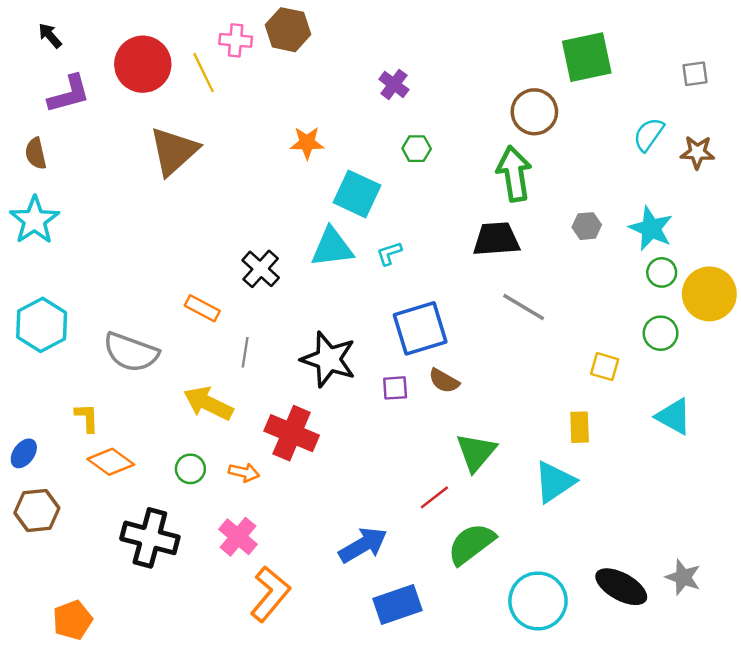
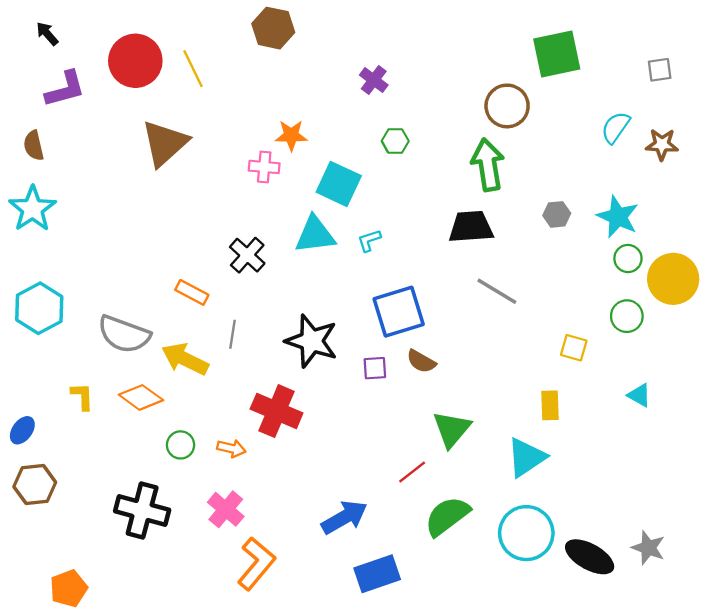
pink cross: (236, 40) -> (264, 167), moved
yellow arrow: (208, 403) -> (185, 359), moved
cyan triangle: (674, 416) -> (639, 395), size x0.7
orange diamond: (111, 462) -> (141, 397), moved
cyan circle: (538, 601) -> (526, 533), moved

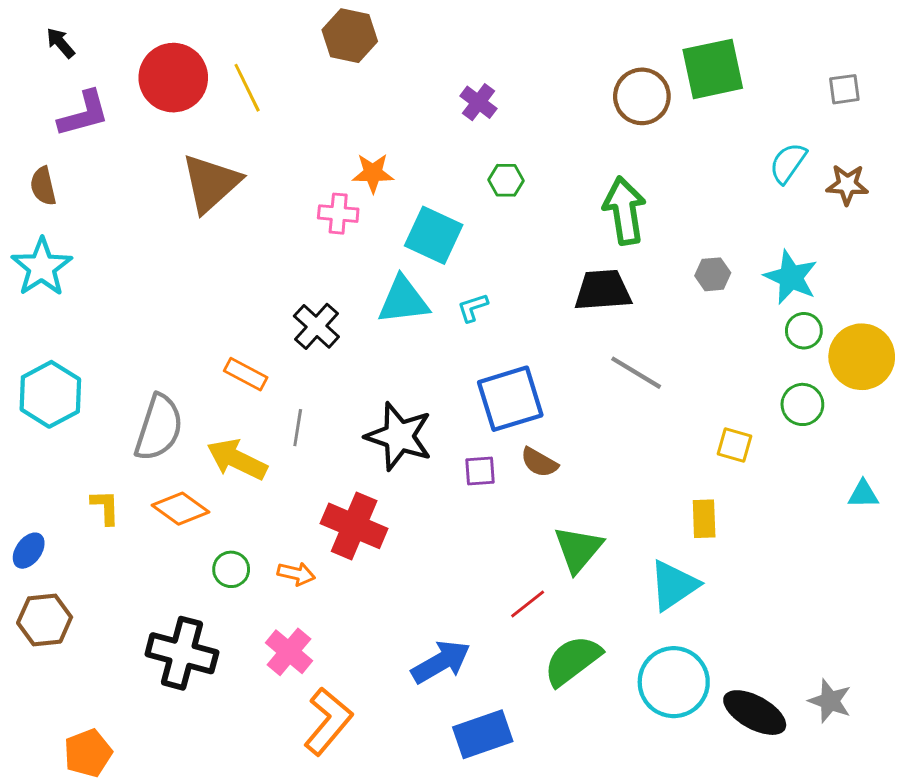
brown circle: (507, 106) -> (642, 96), moved
gray semicircle: (124, 334) -> (159, 428), turned -92
cyan triangle: (639, 395) -> (863, 494), moved, turned -30

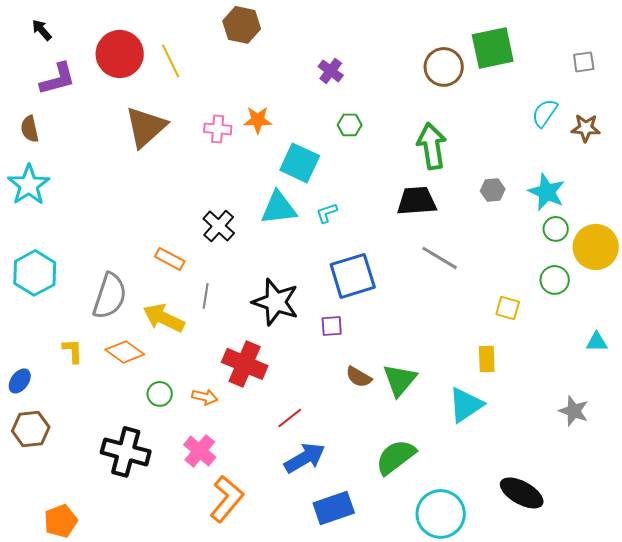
pink cross: (338, 214) -> (218, 129), moved
brown semicircle: (539, 462) -> (359, 377), moved
red line: (528, 604) -> (290, 418), moved
cyan circle: (674, 682) -> (441, 514), moved
gray star: (830, 701) -> (574, 411), moved

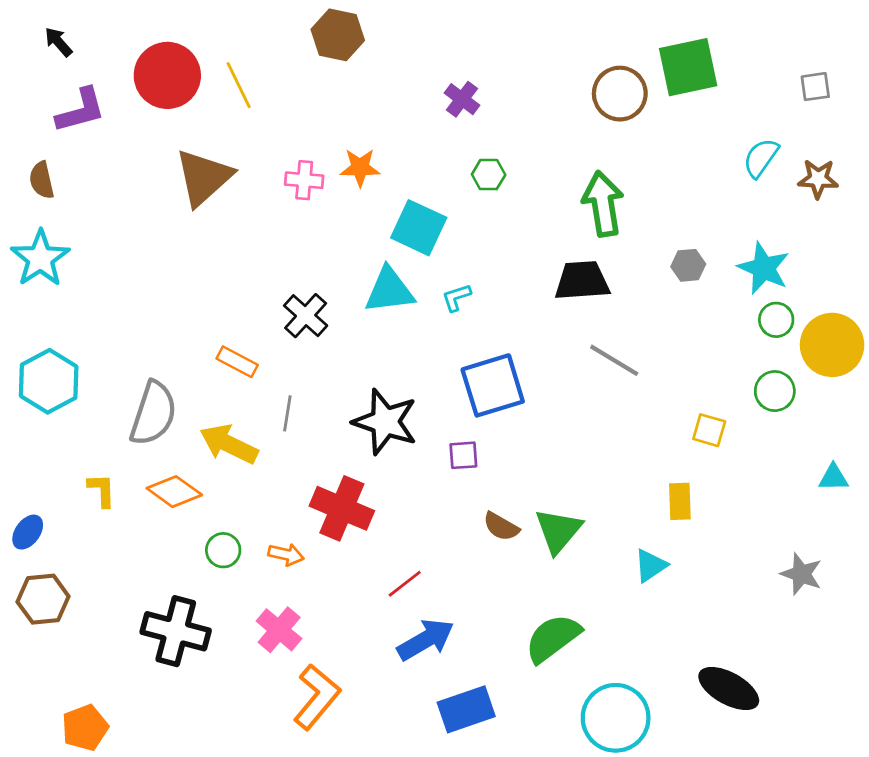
cyan triangle: (466, 405) -> (651, 566), size x0.7

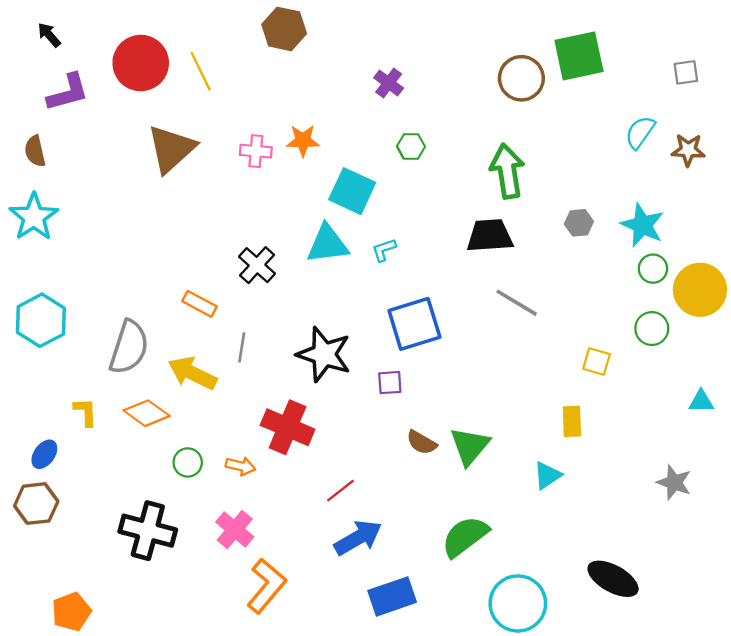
blue ellipse: (28, 532) -> (44, 454), moved

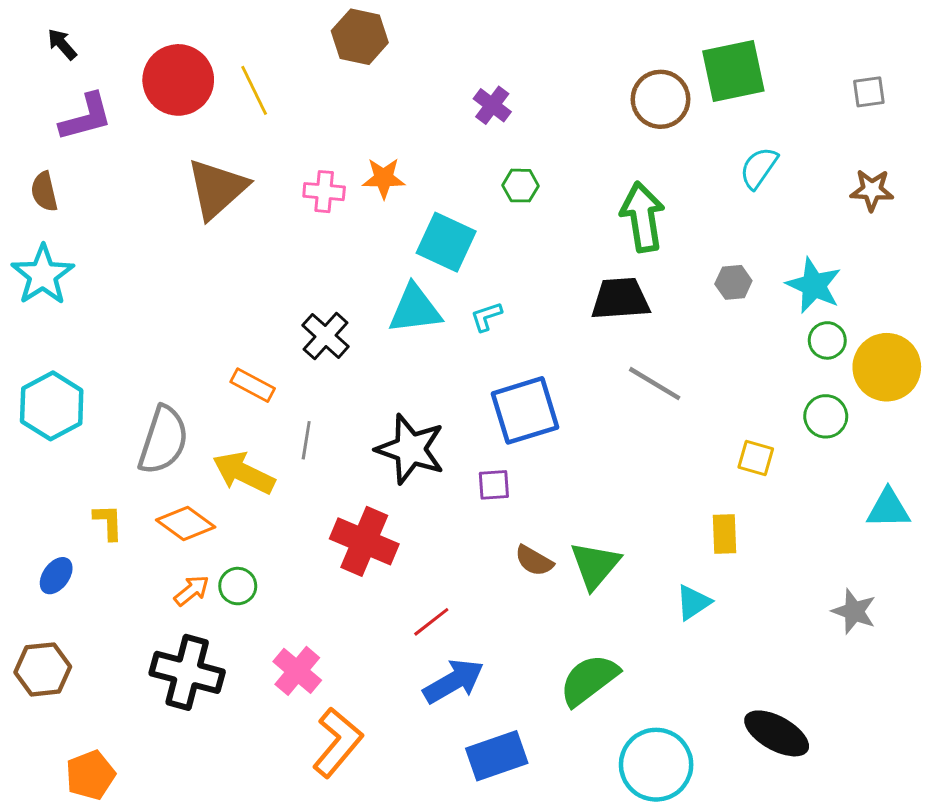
cyan semicircle: (640, 132) -> (759, 168), moved
cyan triangle: (701, 401) -> (888, 509), size x1.4
orange arrow: (241, 466) -> (192, 591), moved, turned -52
brown hexagon: (36, 504) -> (43, 669), moved

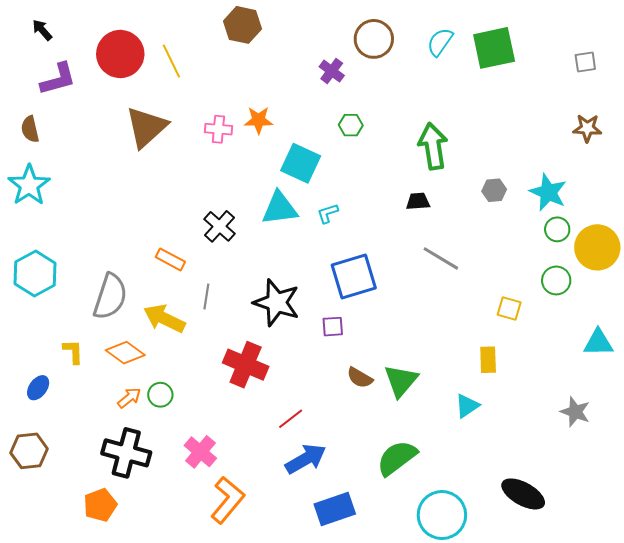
brown circle: (661, 99) -> (374, 39), moved
cyan semicircle: (759, 168) -> (440, 42), moved
black trapezoid: (620, 299) -> (418, 201), size x0.6
orange pentagon: (90, 775) -> (100, 505), moved

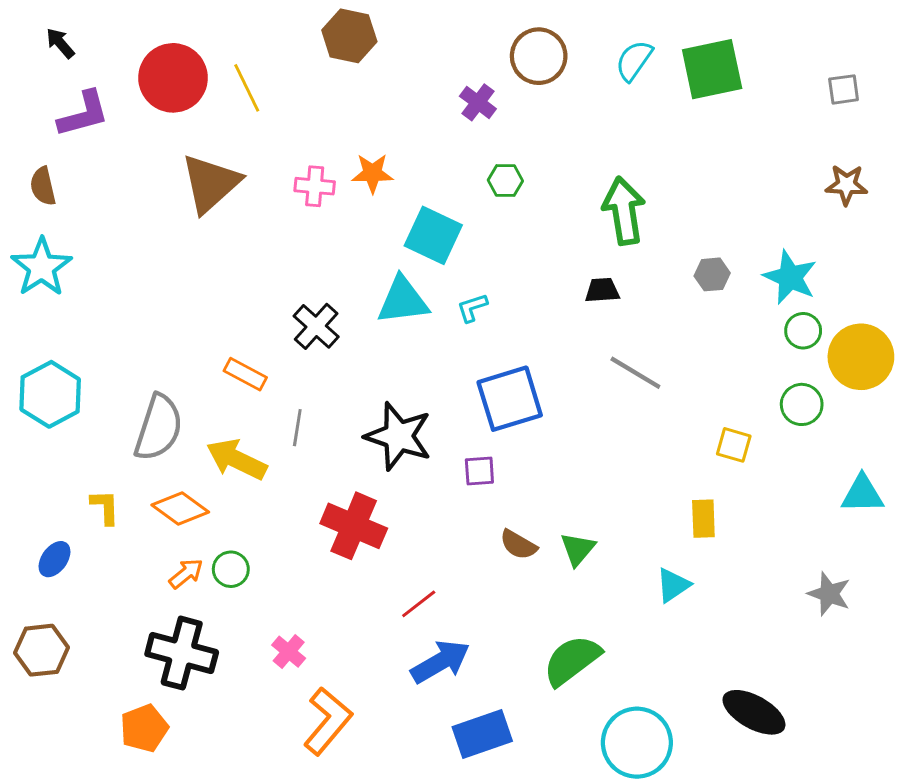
green triangle: (401, 381) -> (578, 549), size x0.7
pink cross: (200, 452) -> (289, 652), size x0.7

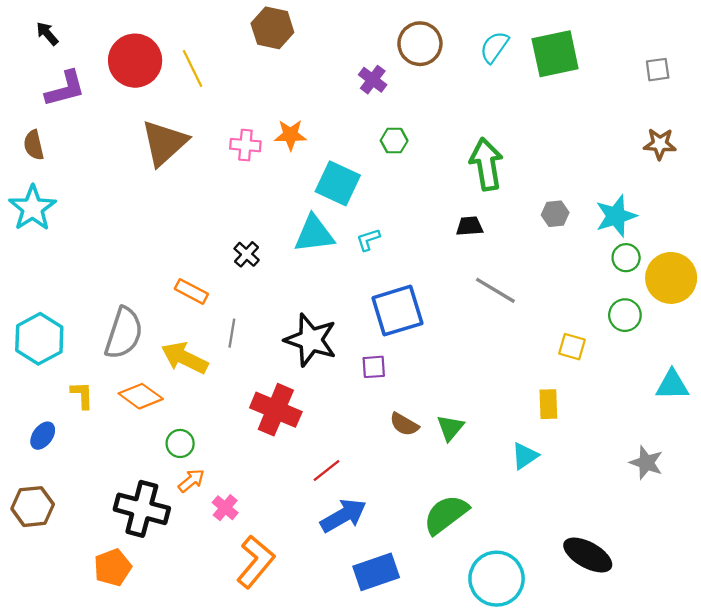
cyan star: (790, 277) -> (616, 216), turned 30
black cross: (316, 326) -> (247, 254), size x0.7
cyan hexagon: (50, 394) -> (39, 339), moved
orange arrow: (186, 574) -> (191, 481), moved

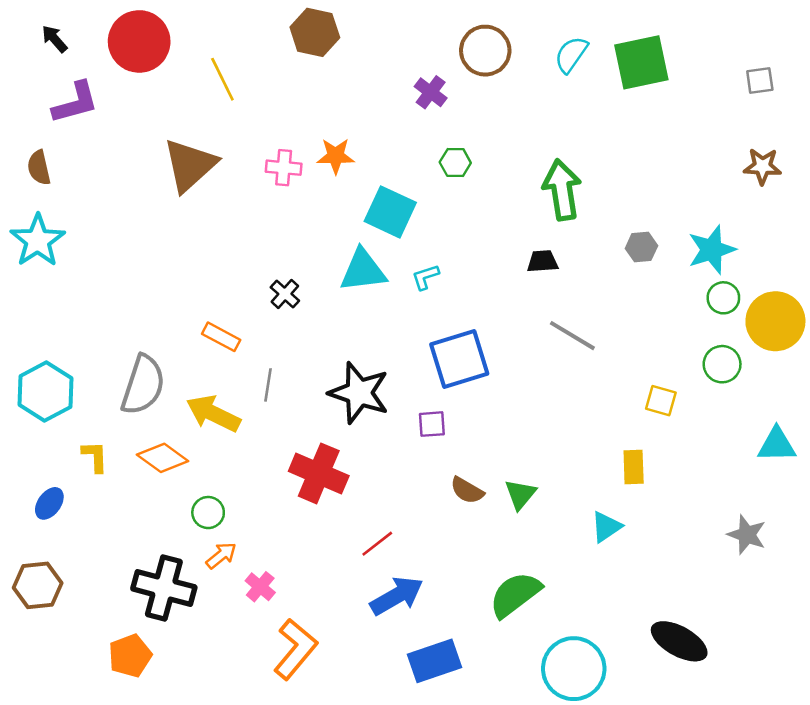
red circle: (135, 61) -> (139, 41), moved

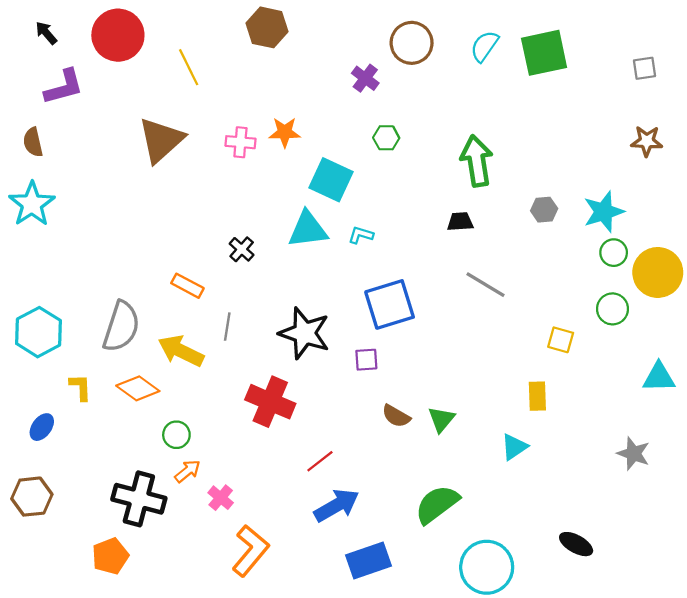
cyan L-shape: (425, 277) -> (361, 235), turned 35
black ellipse: (679, 641) -> (576, 544), size x0.7

